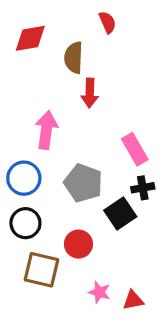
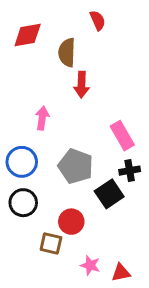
pink arrow: (46, 130) -> (42, 118), size x0.7
brown square: (42, 270) -> (51, 243), moved, size x0.7

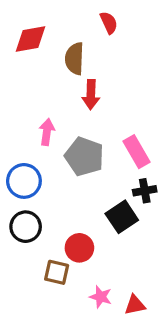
gray pentagon: (76, 166) -> (84, 156), moved

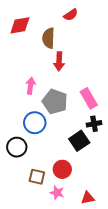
red semicircle: (109, 23) -> (71, 15), turned 80
blue circle: (24, 181) -> (35, 123), moved
red circle: (79, 248) -> (62, 169), moved
pink star: (101, 297) -> (57, 193), moved

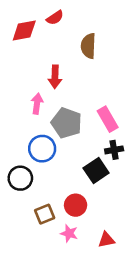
red semicircle: (71, 15) -> (55, 18), moved
brown semicircle: (49, 38) -> (88, 46), moved
red arrow: (59, 61) -> (55, 77), moved
brown square: (37, 177) -> (45, 214), turned -35

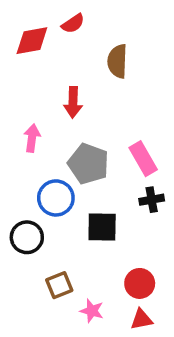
pink arrow: (37, 104) -> (32, 138), moved
black square: (96, 170) -> (102, 227), moved, turned 35
red circle: (76, 205) -> (140, 283), moved

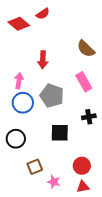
red diamond: (32, 41) -> (19, 24), turned 50
brown semicircle: (117, 61) -> (86, 49), moved, turned -48
pink rectangle: (143, 159) -> (84, 82), moved
blue circle: (56, 198) -> (23, 103), moved

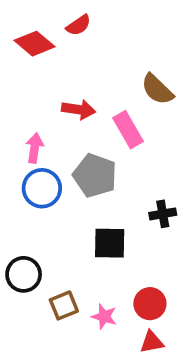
red arrow: (43, 60) -> (78, 109), turned -84
pink rectangle: (84, 82) -> (128, 130), moved
black circle: (16, 139) -> (24, 274), moved
pink star: (54, 182) -> (104, 316), moved

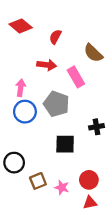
red semicircle: (78, 25) -> (55, 37), moved, turned 152

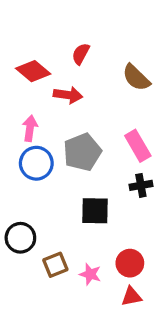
red diamond: (21, 26) -> (33, 71), moved
pink rectangle: (76, 77) -> (138, 146), moved
gray pentagon: (56, 104) -> (82, 152), turned 30

